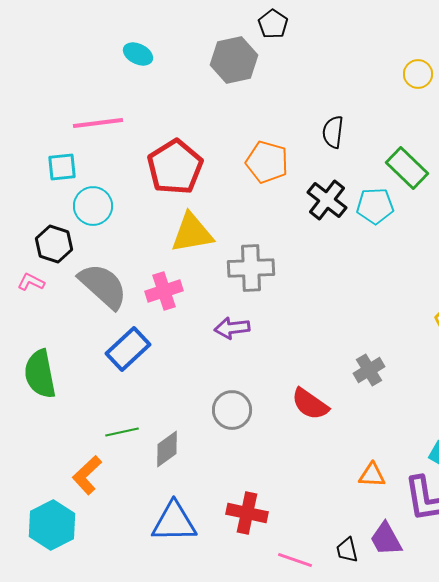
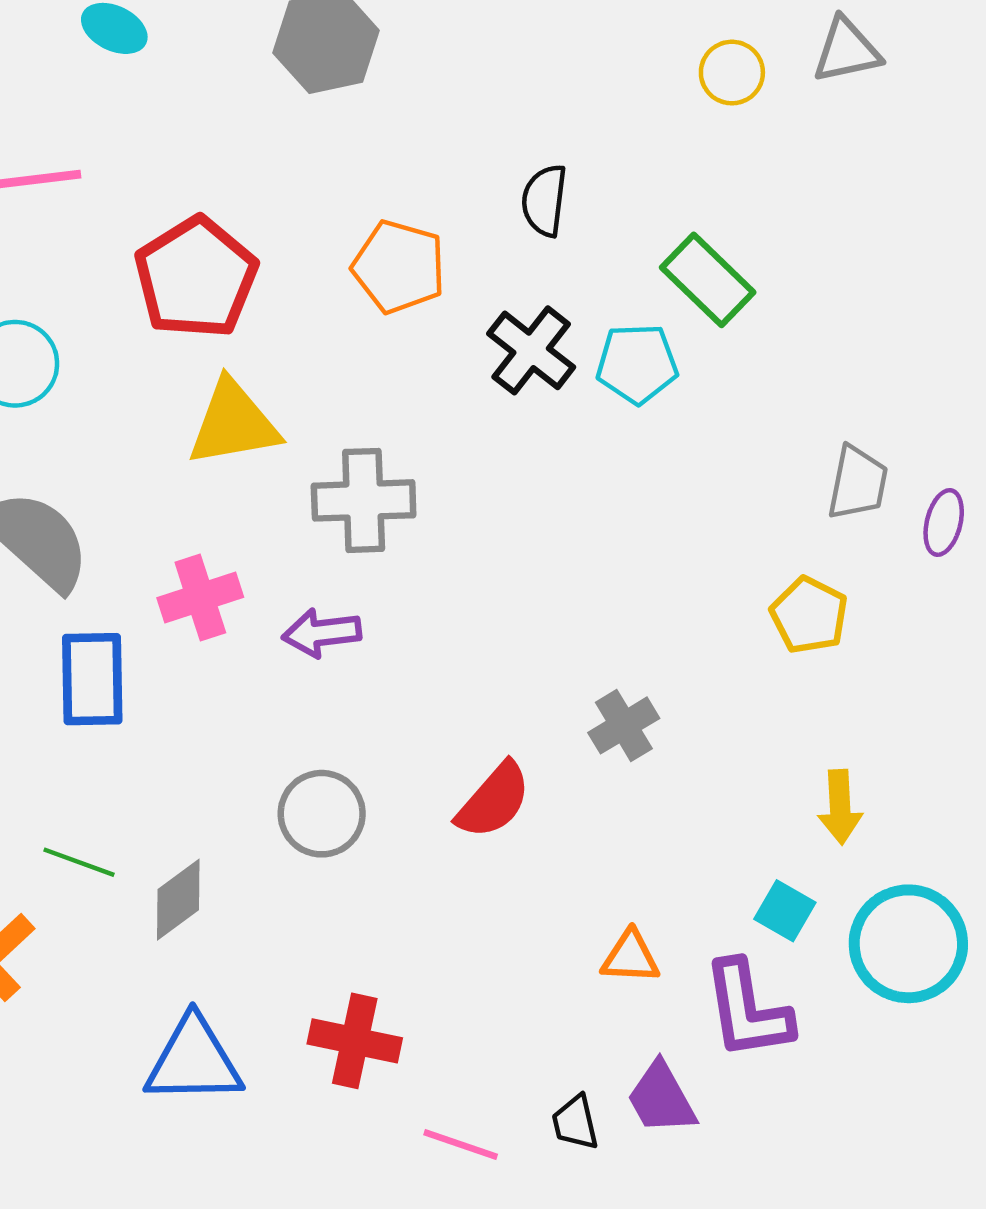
pink cross: (164, 291) -> (200, 598), moved
blue rectangle: (128, 349) -> (92, 679), turned -48
red semicircle: (310, 404) -> (494, 800), turned -84
green line: (122, 432) -> (79, 862), turned 32

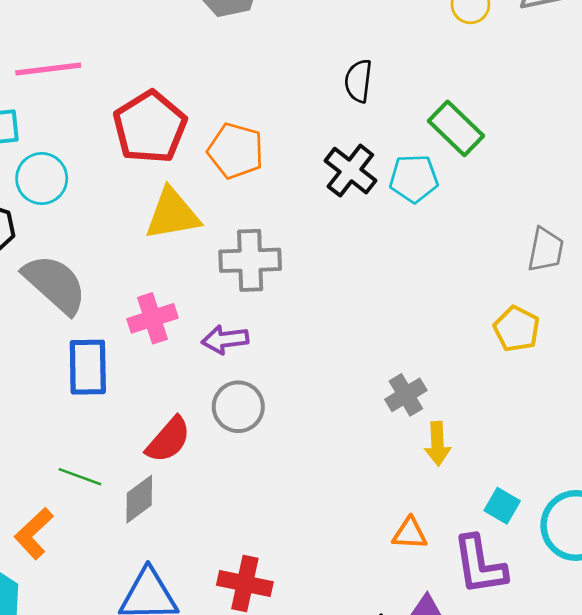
orange pentagon: (399, 267) -> (236, 151), moved
red semicircle: (494, 800) -> (168, 440), moved
yellow arrow: (840, 807) -> (437, 444), moved
gray circle: (322, 814) -> (238, 407), moved

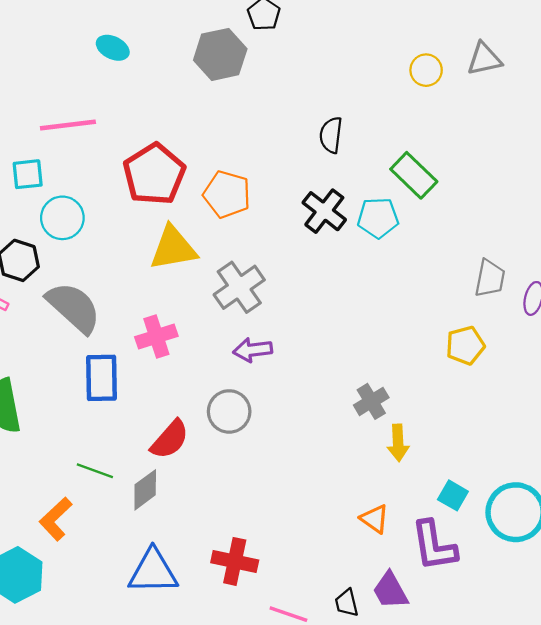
gray cross: (250, 260) -> (239, 287), turned -33
yellow pentagon: (517, 329) -> (465, 345), turned 30
purple arrow: (225, 339) -> (253, 350), moved
orange triangle: (410, 533) -> (375, 519), turned 32

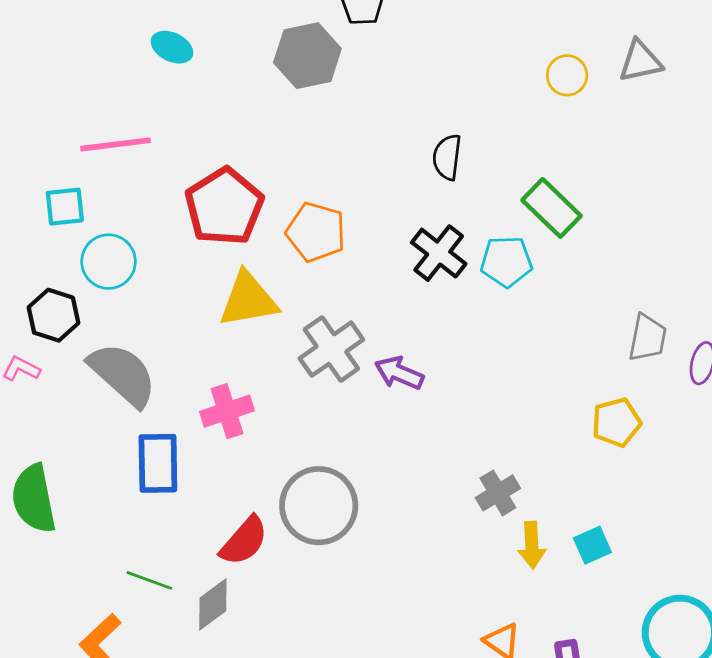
purple arrow: (253, 350) -> (399, 373), moved, turned 30
gray circle: (229, 411) -> (319, 506), size x1.4
cyan square: (453, 495) -> (592, 545), moved, turned 36

